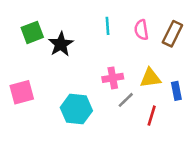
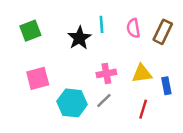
black star: (61, 44) -> (79, 38), moved
pink square: (22, 92) -> (38, 78), moved
gray line: (126, 100) -> (104, 100), moved

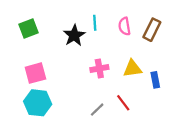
gray line: (104, 100) -> (97, 110), moved
cyan hexagon: (72, 103) -> (38, 103), moved
red line: (143, 109) -> (123, 103), moved, turned -54

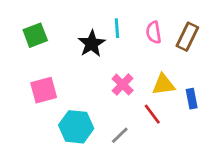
pink cross: (99, 69) -> (123, 85), turned -36
cyan hexagon: (38, 103) -> (76, 127), moved
red line: (123, 103) -> (152, 114), moved

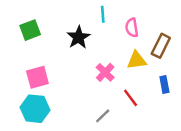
cyan line: (117, 28) -> (103, 14), moved
brown rectangle: (187, 37) -> (161, 46), moved
yellow triangle: (163, 85) -> (137, 60), moved
cyan hexagon: (76, 127) -> (35, 109), moved

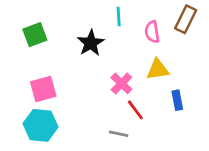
brown rectangle: (161, 46) -> (186, 19), moved
blue rectangle: (164, 84) -> (177, 100), moved
red line: (131, 98) -> (135, 110), moved
gray line: (103, 116) -> (119, 134), turned 56

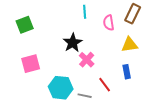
black star: (91, 43) -> (73, 43), moved
yellow triangle: (158, 69) -> (130, 45), moved
red line: (135, 110) -> (105, 85), moved
cyan hexagon: (40, 125) -> (61, 88), moved

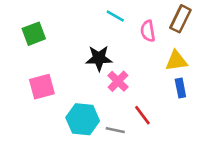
cyan line: (85, 12) -> (115, 16), turned -56
black star: (73, 43) -> (99, 58), turned 30
blue rectangle: (127, 72) -> (180, 88), moved

